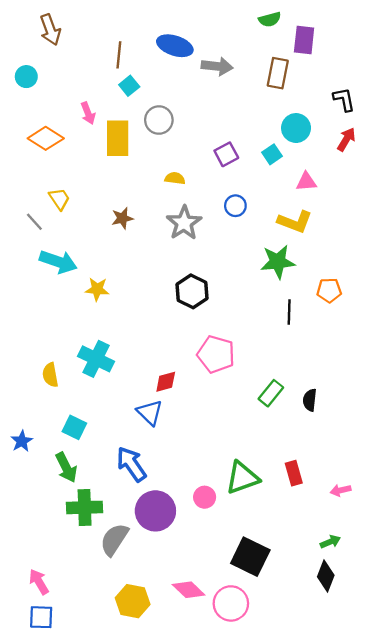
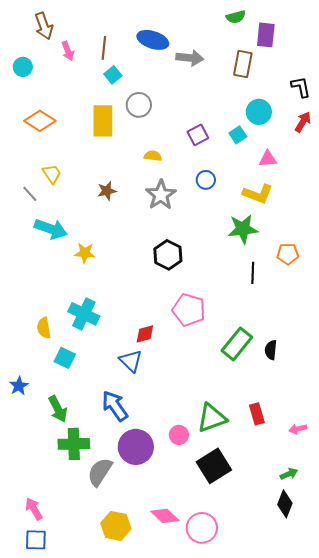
pink arrow: (88, 113) -> (68, 51), moved
green rectangle: (271, 393) -> (237, 344), size x1.4
cyan square: (74, 427) -> (65, 358), moved
black square: (250, 557) -> (214, 466), moved, turned 32

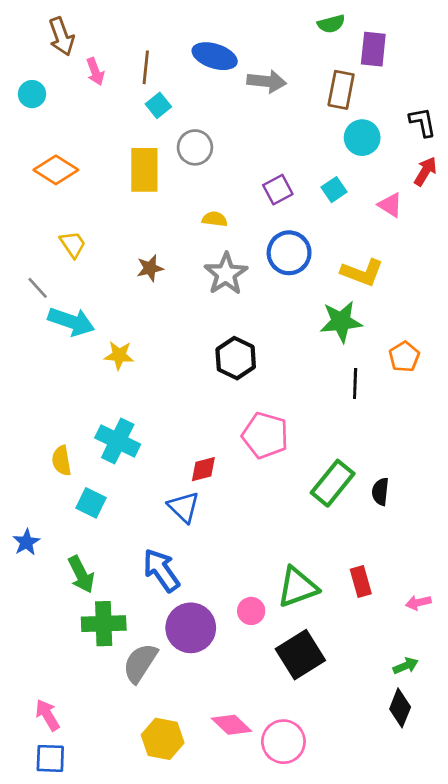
cyan circle: (259, 112) -> (362, 138), moved
pink triangle: (268, 159) -> (390, 205), moved, turned 36
blue circle: (206, 180) -> (289, 253), size x1.6
gray line: (30, 194) -> (38, 288), moved
orange pentagon: (288, 254) -> (404, 357), turned -30

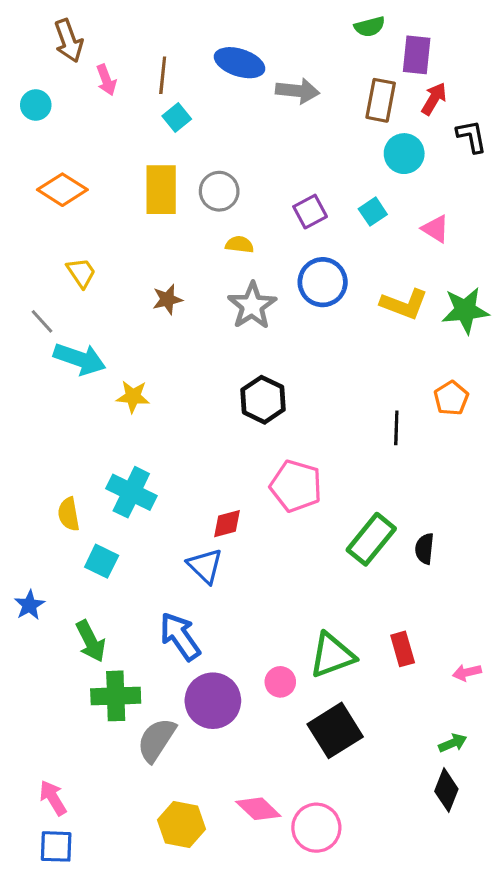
gray circle: (195, 147) -> (219, 191), moved
red arrow: (425, 171) -> (434, 99), moved
green star: (341, 322) -> (465, 310), moved

